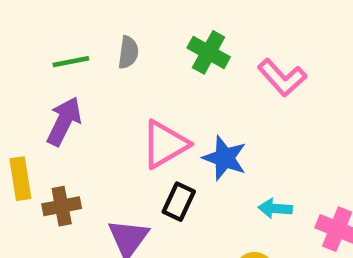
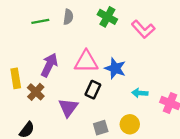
purple arrow: (64, 121) -> (49, 65), moved
pink triangle: (165, 144) -> (86, 62), turned 30
brown cross: (62, 206) -> (36, 92), turned -36

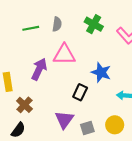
pink triangle: (86, 62) -> (64, 55), moved
brown cross: (36, 92) -> (24, 105), moved
purple triangle: (68, 108) -> (64, 120), moved

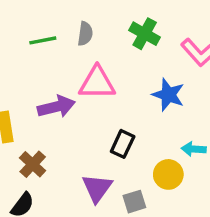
purple arrow: (39, 69) -> (56, 107), turned 50
blue star: (101, 72) -> (168, 95), moved
yellow circle: (115, 125) -> (168, 174), moved

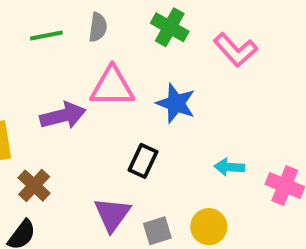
blue star: (168, 95) -> (176, 103), moved
yellow circle: (168, 174) -> (209, 227), moved

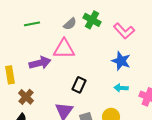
gray semicircle: (98, 27) -> (70, 24), moved, turned 40
blue star: (176, 103) -> (121, 61), moved

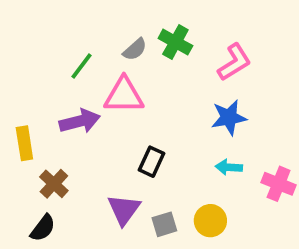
green line: (32, 24) -> (82, 66), moved, turned -42
pink L-shape: (124, 31) -> (234, 62), turned -80
blue star: (121, 61) -> (229, 118), turned -30

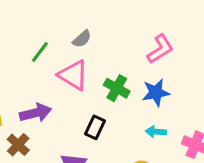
green cross: (175, 42) -> (117, 88), moved
pink triangle: (124, 95) -> (73, 75), turned 32
purple arrow: (80, 121) -> (36, 113), moved

